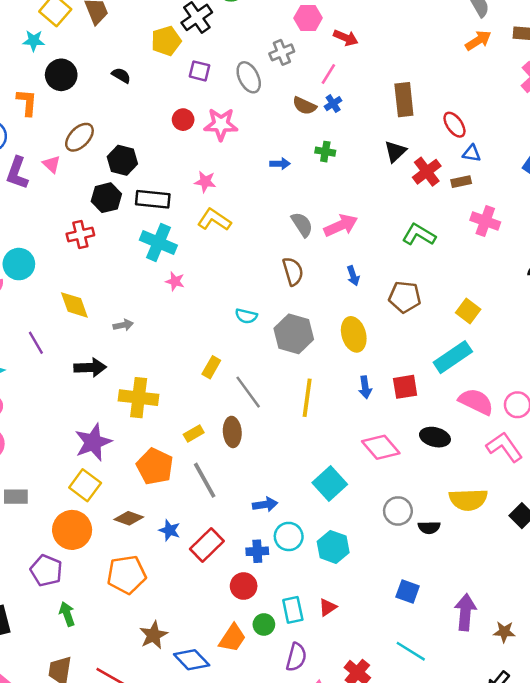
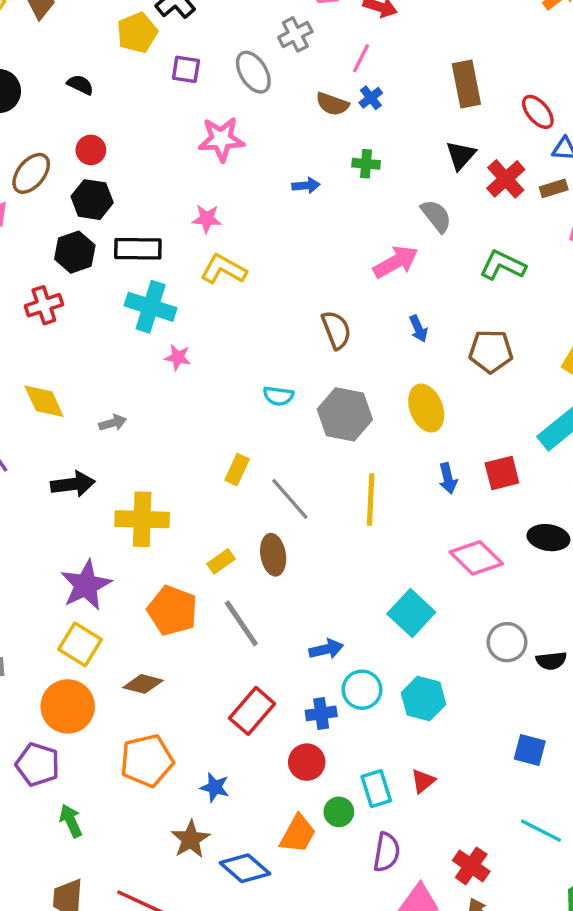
red circle: (183, 120) -> (91, 150), moved
gray semicircle: (302, 225) -> (436, 216), moved
blue star: (170, 530) -> (215, 787), moved

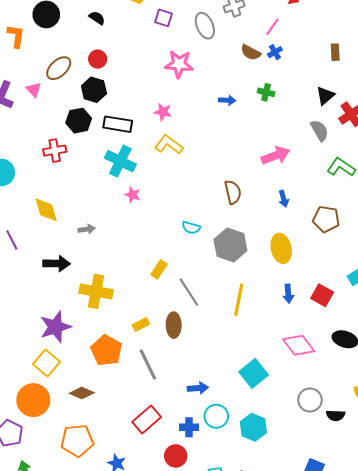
brown rectangle: (466, 84) -> (335, 52), size x0.6
gray semicircle: (436, 216) -> (319, 131), moved
red square: (502, 473) -> (322, 295), turned 35

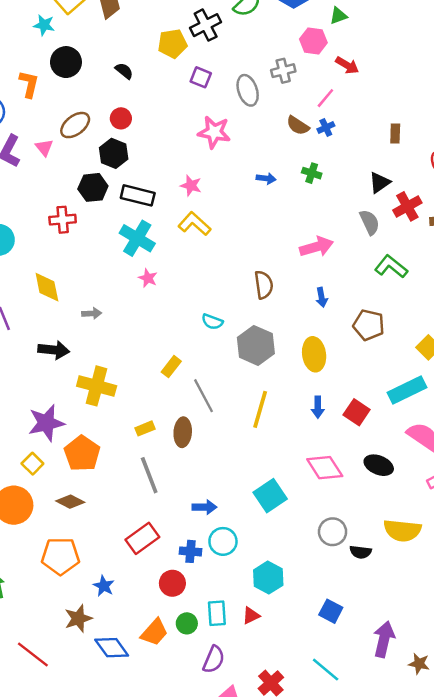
orange pentagon: (106, 350) -> (82, 454), moved
yellow square: (46, 363) -> (32, 464), size x0.7
cyan hexagon: (253, 427) -> (268, 578), moved

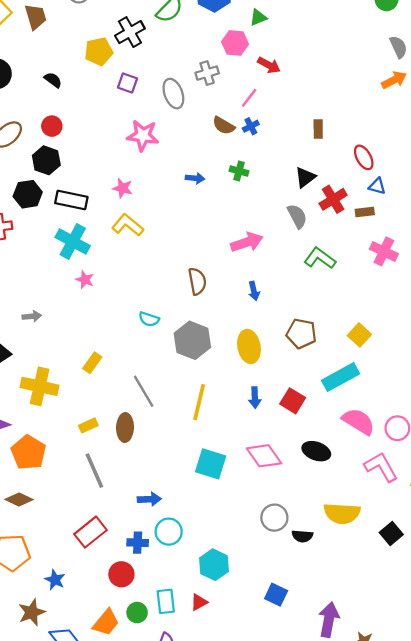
brown pentagon: (369, 325) -> (301, 334), moved
yellow rectangle: (171, 367) -> (92, 363), moved
cyan square: (270, 496) -> (211, 464), moved, turned -36

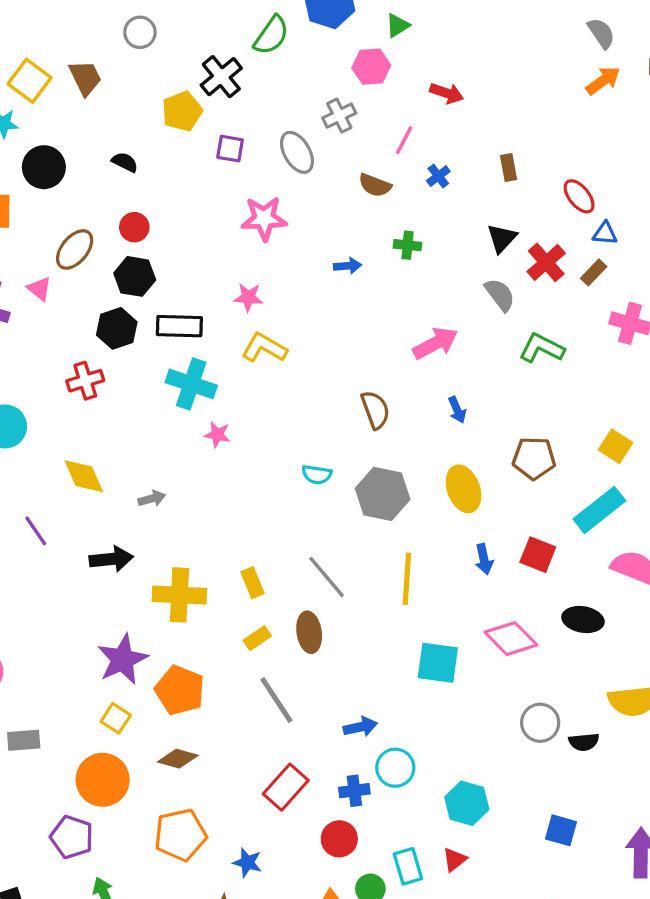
red arrow: (269, 65) -> (447, 93), moved
blue cross: (251, 126) -> (438, 176), moved
brown rectangle: (365, 212) -> (594, 272), turned -30
yellow rectangle: (92, 363) -> (253, 583), moved, turned -48

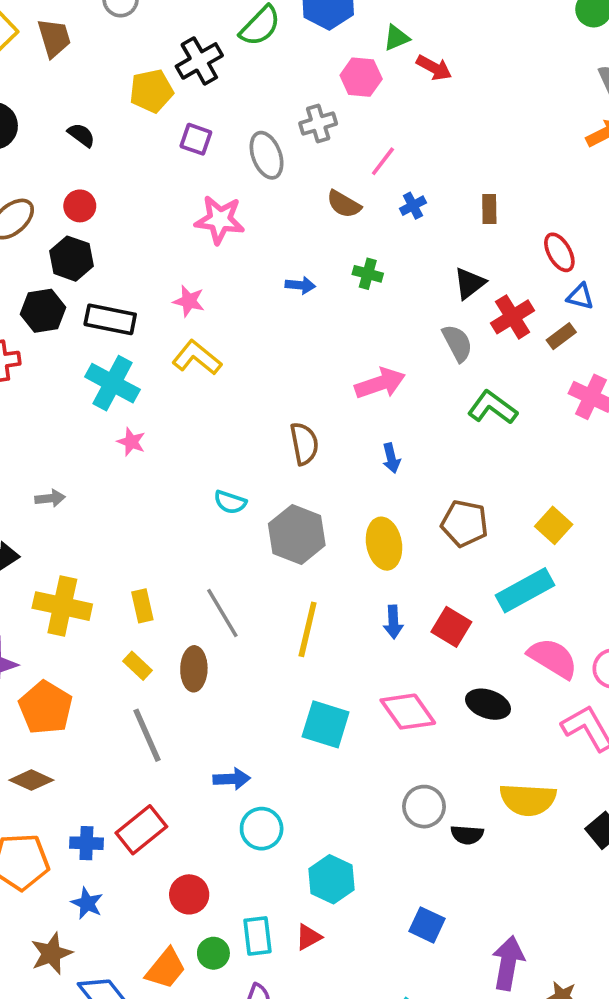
red arrow: (447, 93) -> (434, 68), moved
yellow rectangle: (257, 638) -> (138, 666), turned 68
blue cross: (354, 791) -> (86, 843), moved

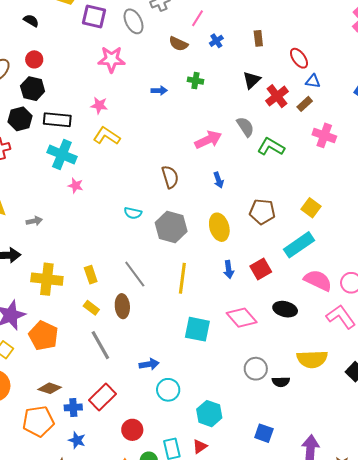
purple square: (196, 139) -> (94, 17), size x1.4
gray semicircle: (457, 343) -> (245, 127), moved
red square: (451, 627) -> (261, 269), turned 35
brown diamond: (31, 780) -> (50, 388), moved

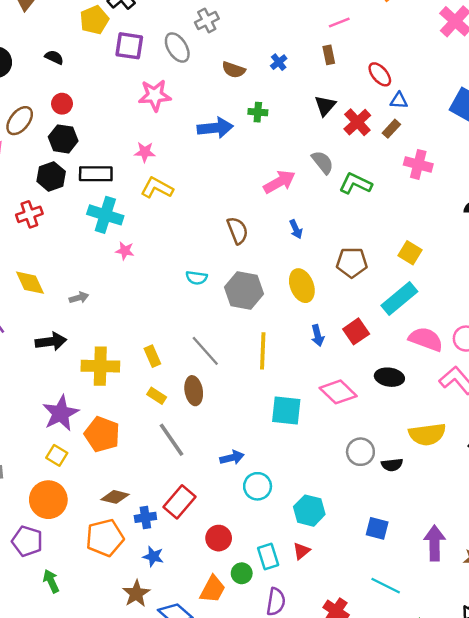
pink line: (197, 18) -> (339, 23), moved, turned 42
blue arrow: (159, 91) -> (215, 128), size x1.8

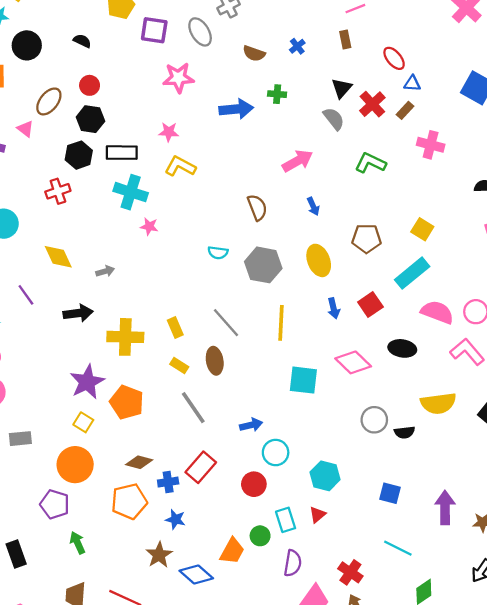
gray semicircle: (323, 162) -> (334, 119), moved
red circle: (219, 538) -> (254, 484), moved

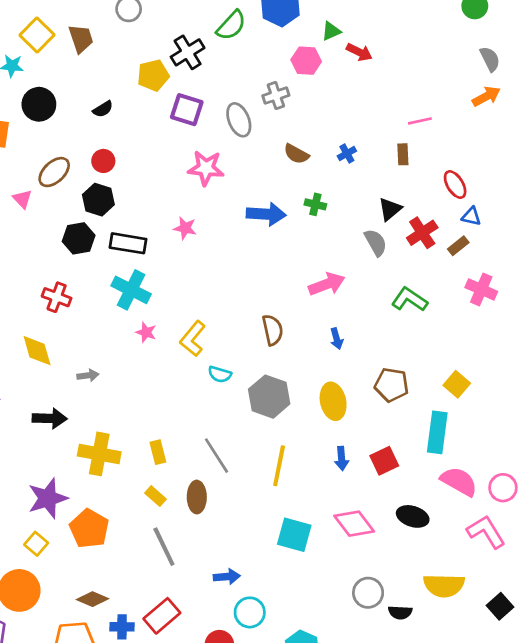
black semicircle: (82, 41) -> (103, 109), turned 114
yellow L-shape: (180, 166) -> (193, 339), moved, turned -88
red cross: (58, 191) -> (57, 297), moved, turned 30
cyan rectangle: (412, 273) -> (437, 432), turned -52

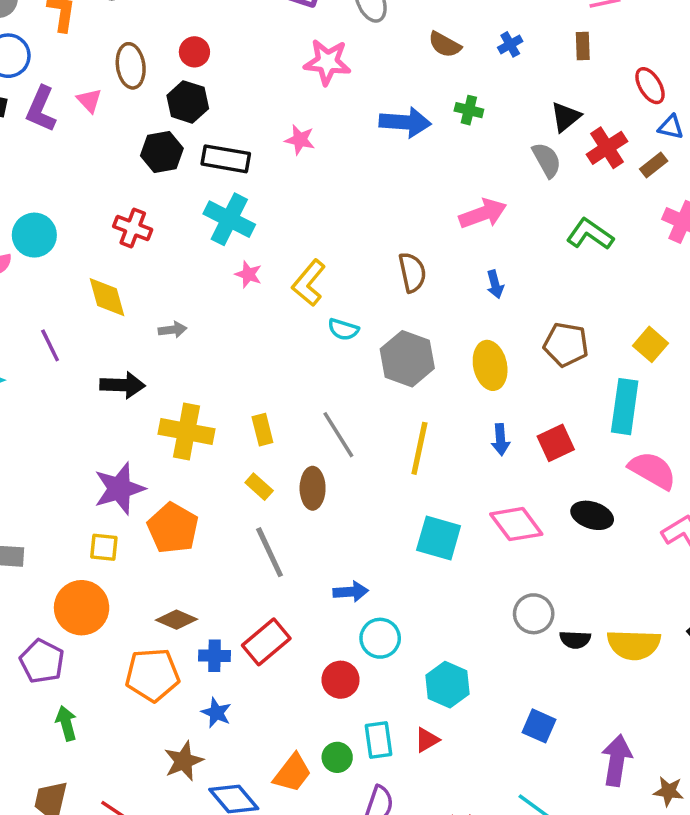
brown ellipse: (54, 172) -> (131, 66), turned -56
yellow square: (36, 544) -> (104, 547), turned -35
yellow semicircle: (444, 585) -> (634, 645), moved

